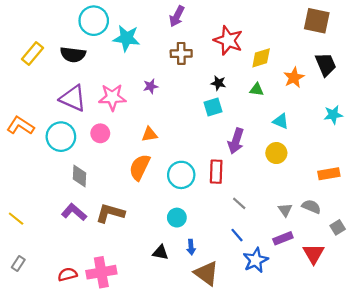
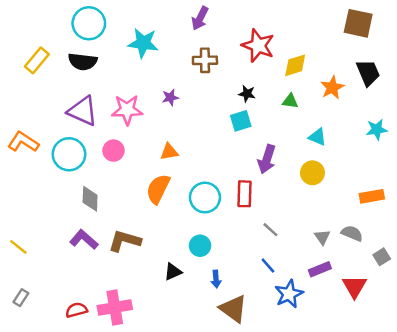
cyan circle: (94, 21) -> (89, 23), moved
black triangle: (160, 253) -> (173, 272), moved, turned -35

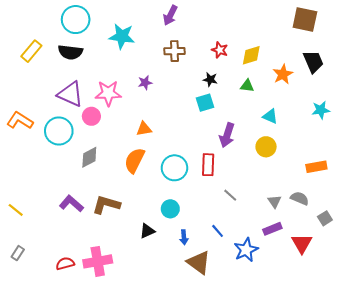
red star: (258, 46) -> (220, 50), moved, size x0.6
pink circle: (114, 151) -> (91, 116), moved
gray diamond: (90, 199) -> (89, 157), moved, turned 60
blue line: (268, 265) -> (218, 231), moved

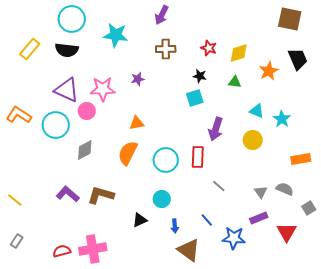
cyan star: (321, 110) -> (282, 119), moved, turned -30
blue star: (246, 250) -> (234, 238), turned 30

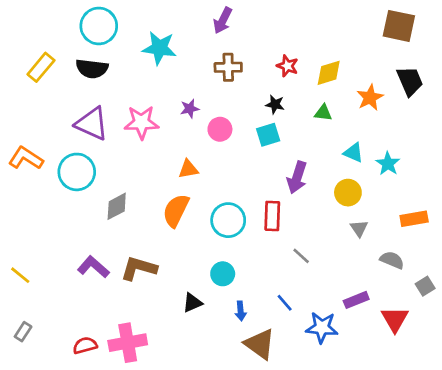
pink circle: (87, 111) -> (220, 129), moved
gray triangle: (261, 192) -> (359, 228), moved

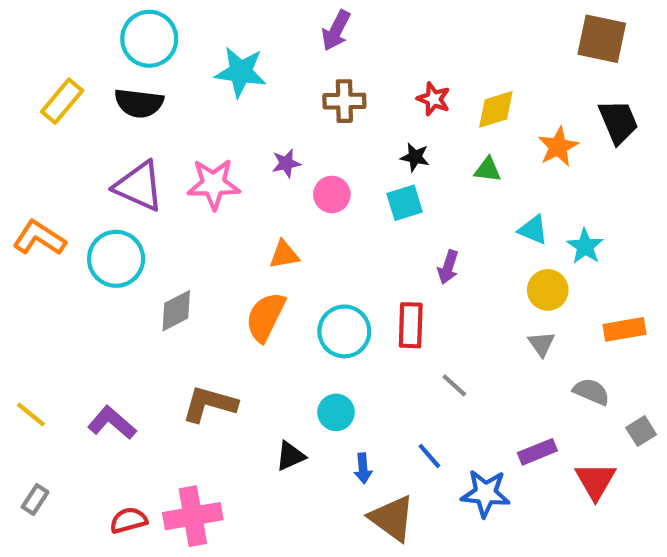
purple arrow: (297, 177) -> (448, 267), size x0.7
yellow circle: (348, 193) -> (548, 290), moved
purple L-shape: (93, 267) -> (112, 423), moved

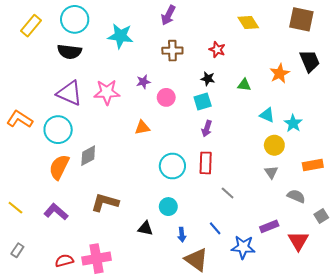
yellow rectangle: (62, 101) -> (31, 26), moved
yellow diamond: (496, 109) -> (248, 22), moved, turned 75
purple arrow: (448, 267) -> (207, 129), moved
orange semicircle: (265, 317) -> (59, 167), moved
black triangle: (290, 456) -> (145, 228), turned 35

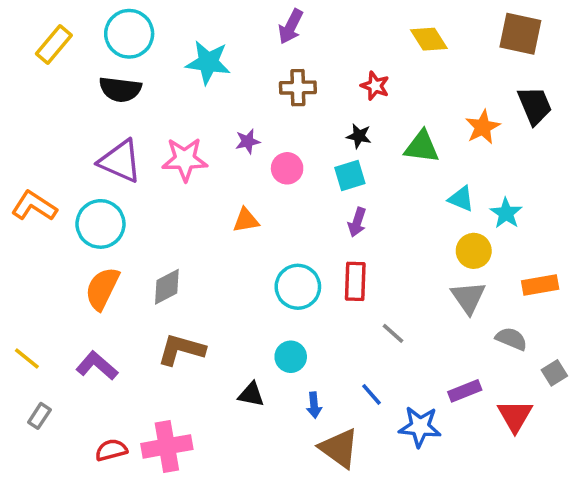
green triangle: (244, 85) -> (422, 147), size x1.5
gray diamond: (88, 156) -> (167, 287), moved
gray triangle: (271, 172) -> (468, 298), size x1.5
gray rectangle: (17, 250) -> (39, 416), moved

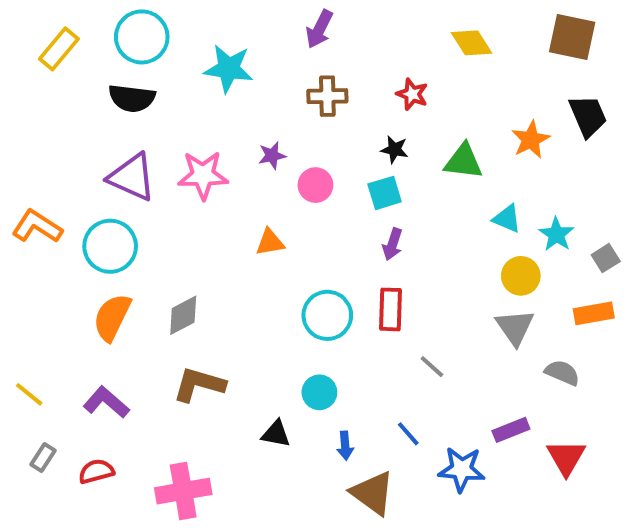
gray square: (554, 373) -> (606, 258), moved
red semicircle: (111, 450) -> (96, 471), moved

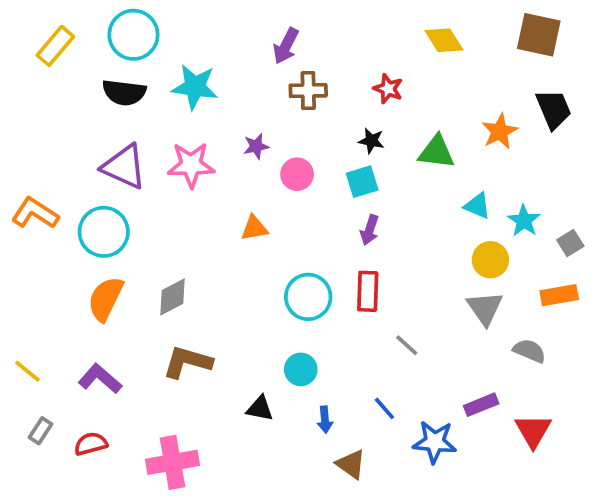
purple arrow: (319, 29) -> (286, 46), moved
cyan star: (229, 69) -> (195, 87), moved
brown triangle: (373, 493) -> (351, 464), size x0.7

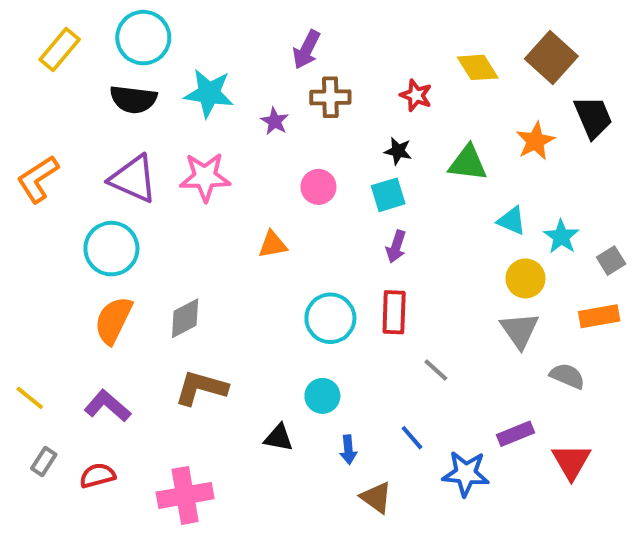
brown square: (539, 35) -> (551, 57), moved, turned 30
yellow diamond: (444, 40) -> (478, 67), moved
purple star: (256, 146) -> (275, 121), moved, turned -30
orange L-shape: (35, 213) -> (38, 179), moved, turned -66

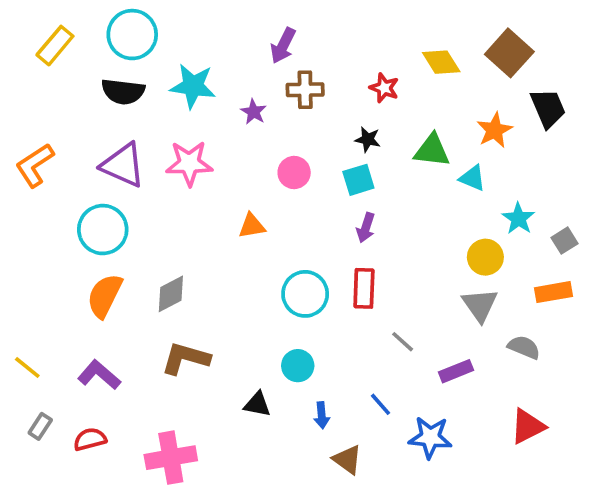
cyan triangle: (512, 221) -> (472, 178), moved
purple rectangle: (516, 434) -> (456, 371), moved
red triangle: (571, 462) -> (528, 426), turned 33

